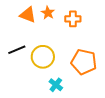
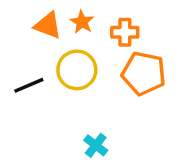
yellow circle: (43, 57) -> (77, 70), moved
orange pentagon: (84, 62) -> (144, 73), moved

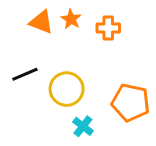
yellow circle: (77, 70) -> (67, 89), moved
orange pentagon: (144, 73) -> (131, 102), moved

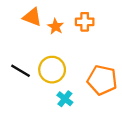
orange star: (71, 19) -> (56, 26), moved
black line: (25, 74) -> (21, 71), moved, turned 54

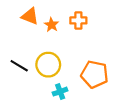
cyan cross: (65, 99) -> (60, 92), turned 32

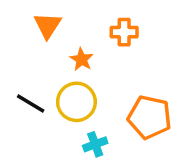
orange triangle: (30, 16) -> (48, 25), turned 42
orange star: (51, 25) -> (82, 59), moved

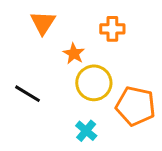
yellow circle: (76, 102) -> (94, 83), moved
cyan cross: (95, 144) -> (86, 131), turned -30

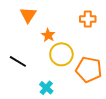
orange cross: (112, 29) -> (88, 19), moved
cyan cross: (86, 131) -> (46, 88), moved

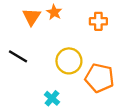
orange star: (48, 35) -> (54, 12), moved
black line: (18, 61) -> (18, 56), moved

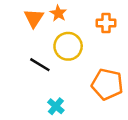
black line: (18, 56) -> (40, 65), moved
yellow circle: (69, 61) -> (68, 46), moved

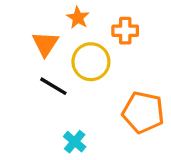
orange triangle: (34, 18) -> (45, 44), moved
orange cross: (106, 23) -> (125, 31), moved

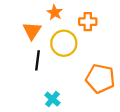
black line: (53, 86) -> (38, 60), turned 66

